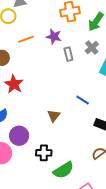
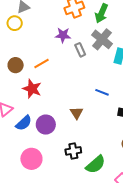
orange line: (26, 39) -> (41, 64), moved
gray cross: (92, 48) -> (102, 39), size x1.5
purple circle: (19, 136) -> (46, 125), moved

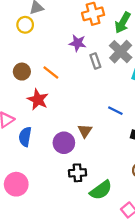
orange line: (41, 64) -> (51, 72), turned 63
blue semicircle: (24, 123) -> (25, 137), turned 138
purple circle: (46, 125) -> (64, 143), moved
pink circle: (31, 159) -> (16, 184), moved

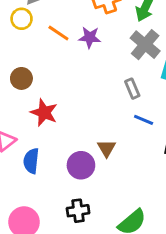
gray rectangle: (95, 61) -> (132, 89), moved
orange line: (51, 72) -> (58, 33), moved
black cross: (77, 173) -> (78, 211), moved

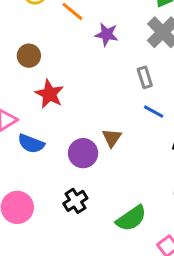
purple star: (90, 37) -> (107, 34), moved
blue semicircle: (31, 161) -> (31, 144), turned -80
black cross: (78, 211) -> (75, 201), turned -30

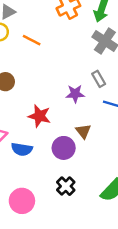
purple star: (107, 34) -> (75, 94), moved
red star: (49, 94) -> (39, 116), moved

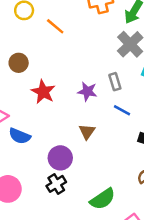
red star: (39, 116) -> (43, 92), moved
purple circle: (64, 148) -> (60, 158), moved

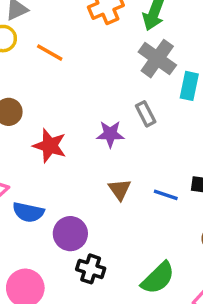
blue line: (122, 110) -> (166, 195), moved
purple circle: (60, 158) -> (70, 234), moved
black cross: (56, 184) -> (91, 269), turned -30

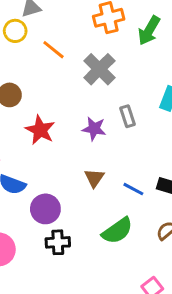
gray cross: (157, 59) -> (99, 69), moved
black cross: (91, 269) -> (58, 242), turned -30
green semicircle: (158, 278) -> (117, 231), moved

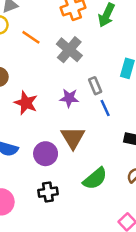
brown triangle: (94, 178) -> (73, 138), size x1.5
blue line: (133, 189) -> (105, 108), moved, turned 42
purple circle: (45, 209) -> (46, 154), moved

